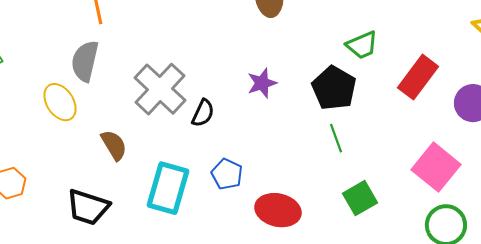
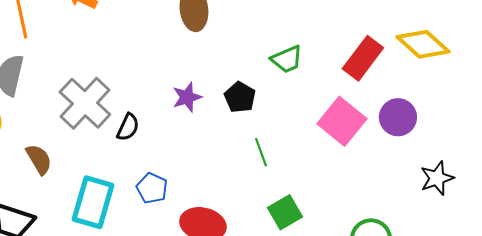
red rectangle: (418, 77) -> (363, 58), moved
black pentagon: (334, 88) -> (240, 97), moved, size x0.7
pink square: (436, 167) -> (342, 121), moved

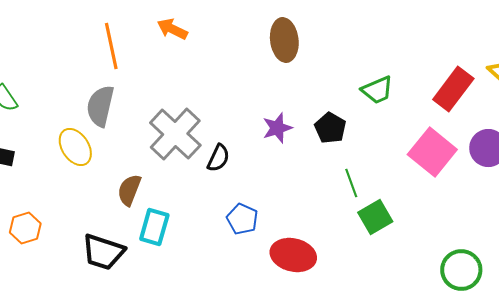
brown semicircle: (39, 159) -> (129, 190), turned -128
cyan rectangle: (93, 202) -> (154, 227), moved, size x0.7
green square: (285, 212) -> (375, 217), moved

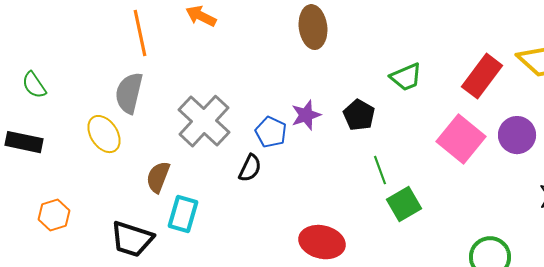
black semicircle: (218, 158) -> (250, 168), moved
blue pentagon: (242, 219) -> (271, 132), moved

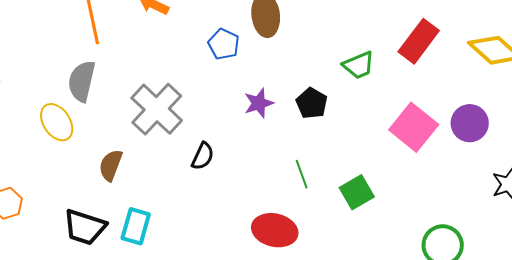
red rectangle: (482, 76) -> (419, 41), moved
blue pentagon: (271, 132) -> (224, 44), moved
green line: (380, 170) -> (302, 174), moved
cyan rectangle: (183, 214) -> (136, 226), moved

